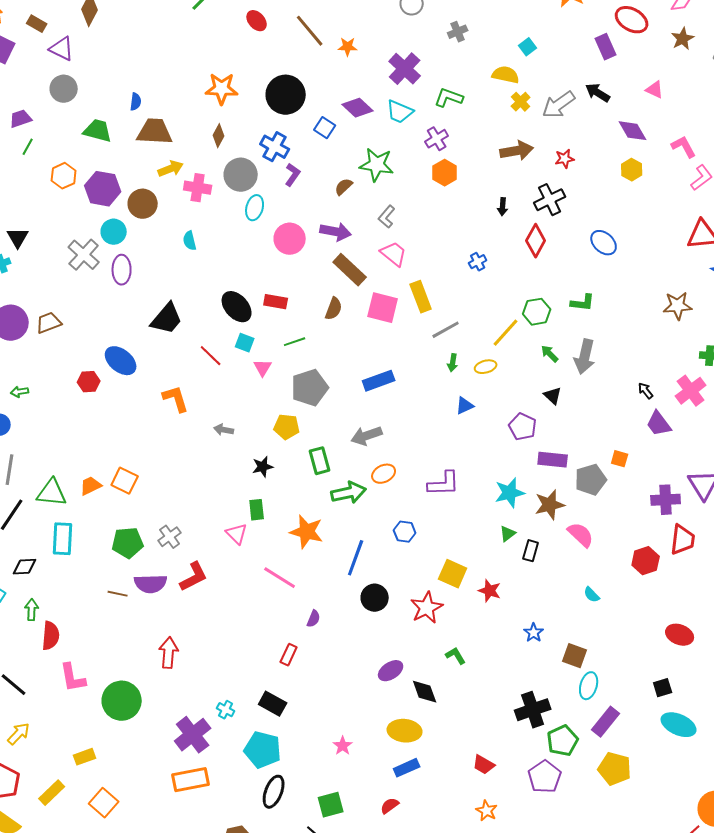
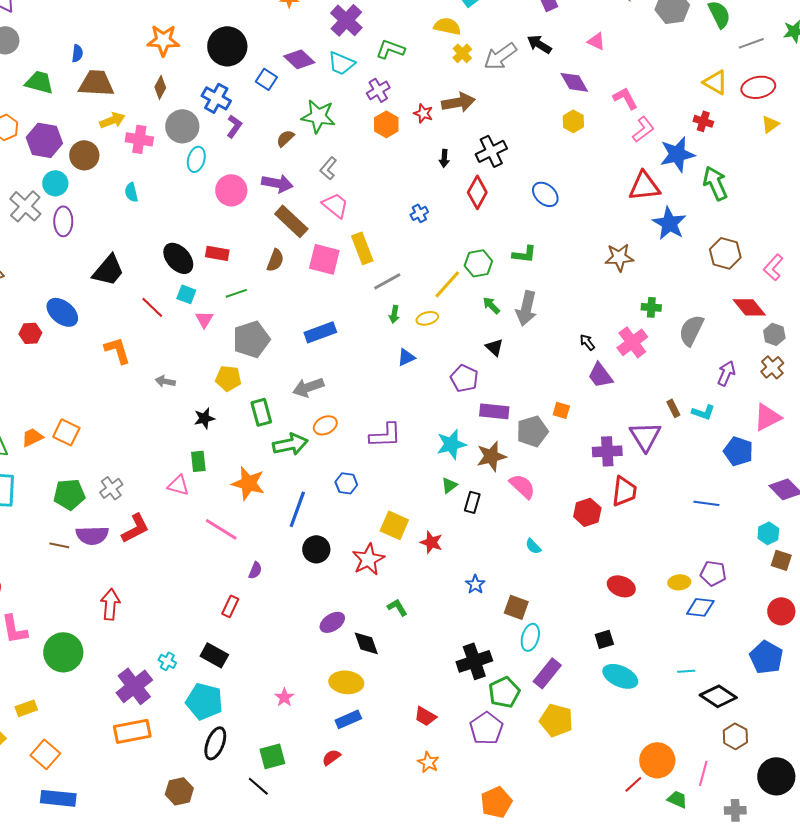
red star: (565, 159) -> (423, 113), moved, turned 30
pink triangle: (237, 534) -> (178, 485), turned -30

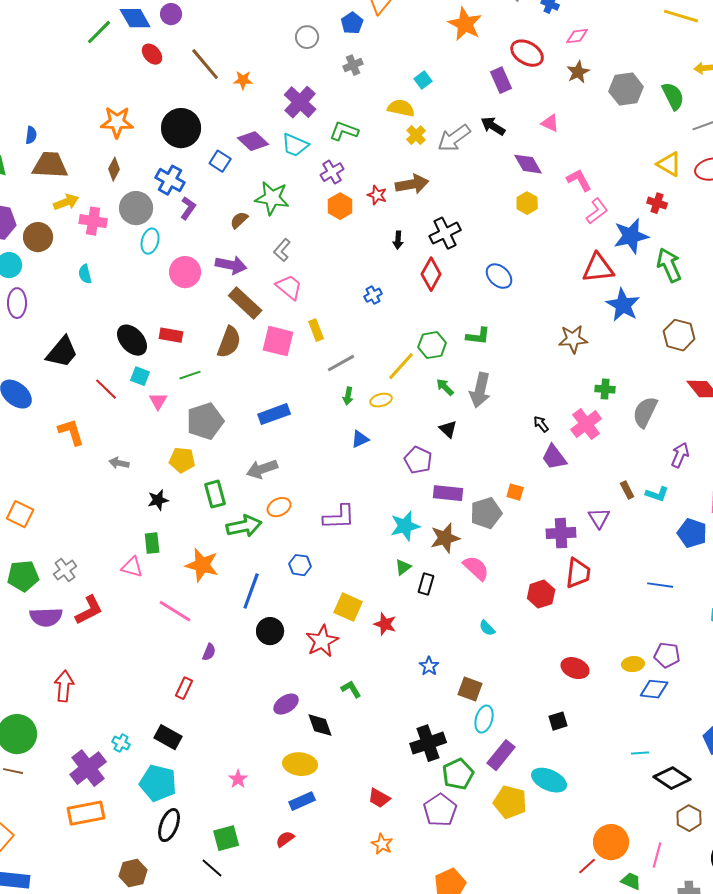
yellow rectangle: (362, 248) -> (316, 330), size x0.7
brown semicircle: (275, 260) -> (229, 342), size x1.4
purple triangle: (645, 436) -> (599, 518), size x0.7
brown line: (59, 545) -> (13, 771), moved
cyan ellipse: (620, 676) -> (549, 780), moved

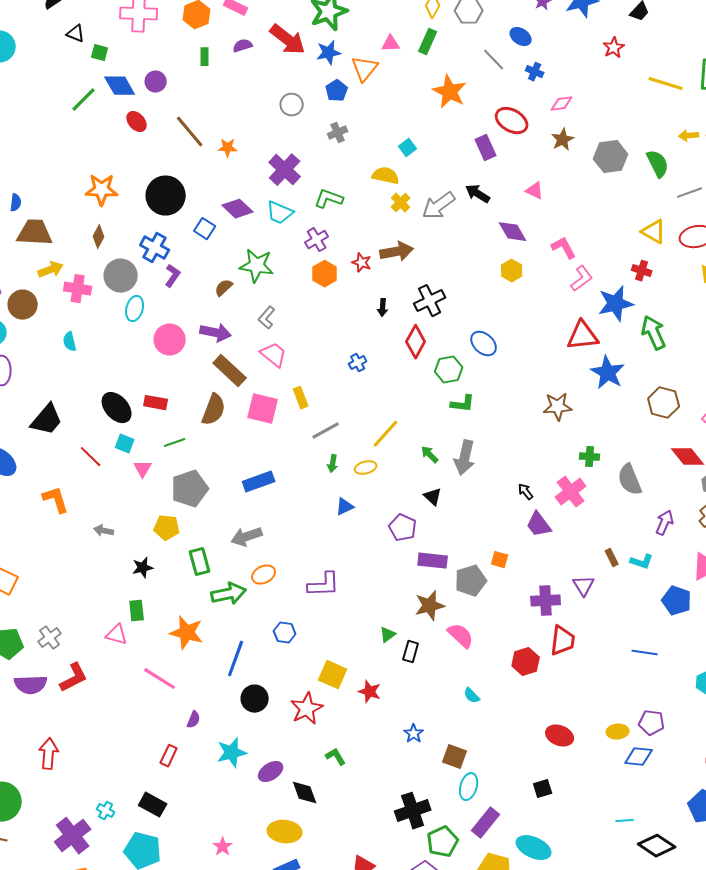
green hexagon: (432, 345) -> (449, 370), moved
gray semicircle: (645, 412) -> (630, 480), turned -48
cyan star: (405, 526) -> (232, 753), moved

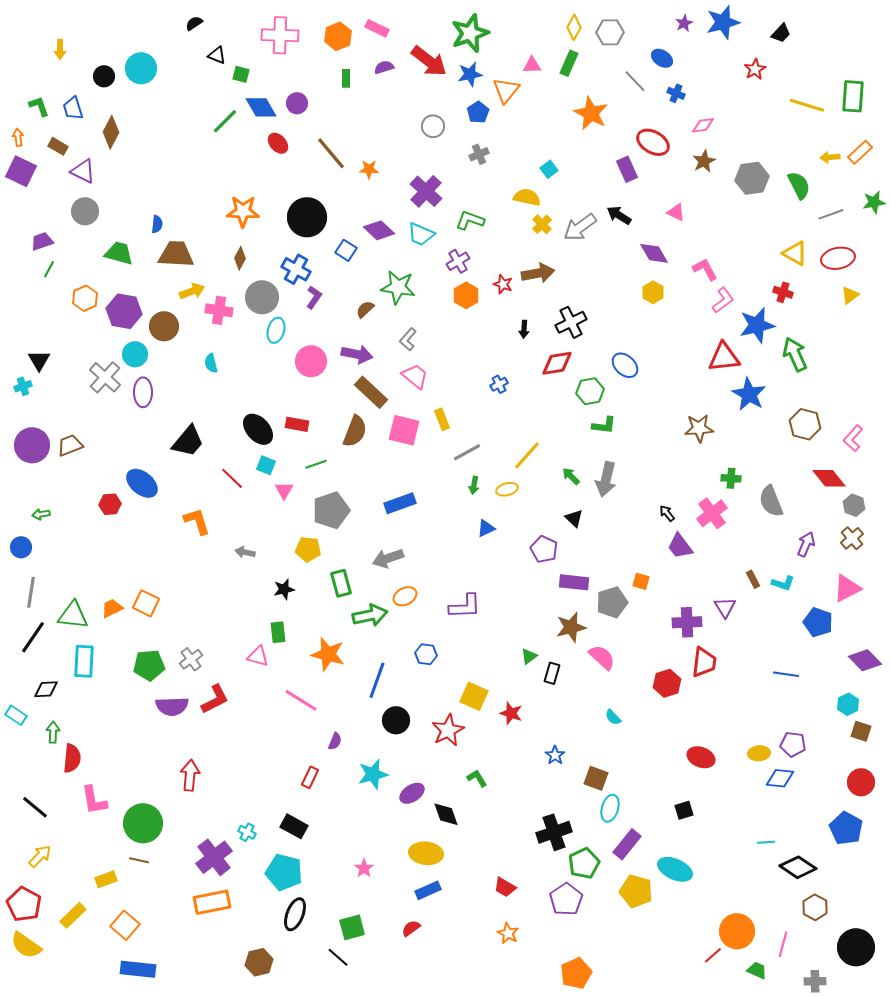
red diamond: (416, 342) -> (557, 363), turned 52

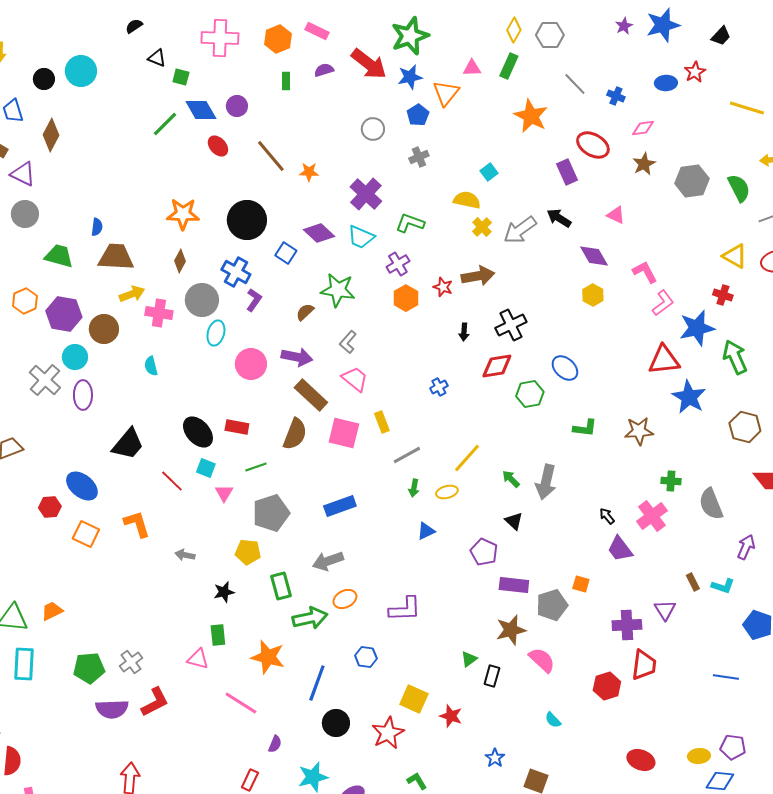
blue ellipse: (662, 58) -> (666, 83), moved, turned -35
green L-shape: (604, 425) -> (585, 428), moved
orange square: (146, 603) -> (86, 534), moved

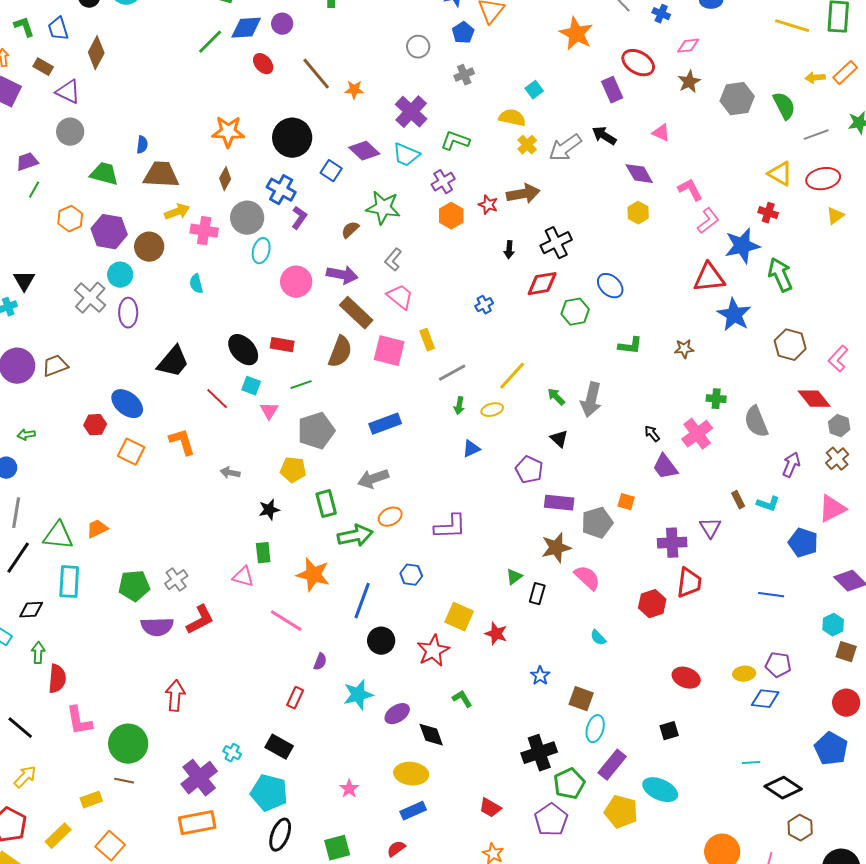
blue diamond: (201, 110) -> (246, 28), turned -64
brown star: (639, 431) -> (684, 349), size x0.7

